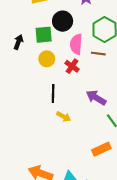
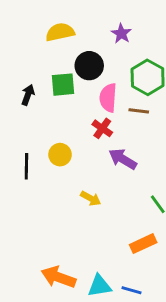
yellow circle: (47, 59) -> (60, 155), moved
black line: (53, 93) -> (26, 166), moved
purple arrow: (96, 98) -> (123, 159), moved

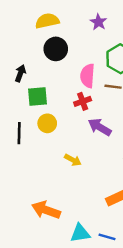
black circle: (89, 66) -> (56, 49), moved
green square: (63, 85) -> (37, 96), moved
red cross: (102, 128) -> (83, 101), turned 35
orange arrow: (59, 277) -> (46, 210), moved

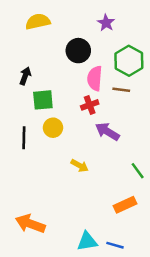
yellow semicircle: (47, 21) -> (38, 22), moved
black circle: (56, 49) -> (78, 51), moved
orange arrow: (46, 210) -> (30, 224), moved

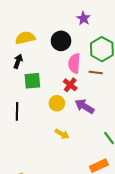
yellow semicircle: (38, 22) -> (25, 38), moved
red cross: (90, 105) -> (70, 85), turned -32
yellow circle: (53, 128) -> (57, 103), moved

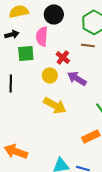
black arrow: (18, 61) -> (12, 34), turned 56
pink semicircle: (74, 63) -> (42, 36), moved
yellow arrow: (62, 134) -> (55, 105), size x1.6

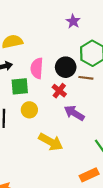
black circle: (54, 14) -> (66, 67), moved
yellow circle: (50, 75) -> (29, 110), moved

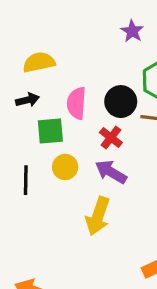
purple arrow: (74, 113) -> (111, 172), moved
yellow arrow: (51, 142) -> (98, 216), turned 80

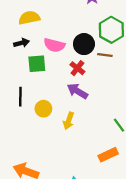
pink semicircle: (77, 103) -> (54, 45), turned -80
yellow circle: (65, 167) -> (43, 109), moved
yellow arrow: (98, 216) -> (69, 121), size x0.7

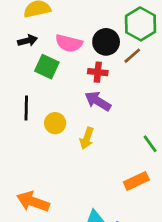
brown line: (105, 55) -> (132, 56), turned -48
green square: (37, 64) -> (47, 67), turned 30
red cross: (77, 68) -> (98, 72), turned -32

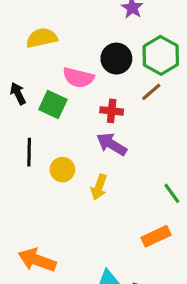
black arrow: (28, 40) -> (18, 93), moved, turned -102
black circle: (106, 42) -> (116, 59), moved

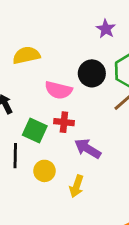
green square: (53, 105) -> (35, 131), moved
red cross: (112, 111) -> (64, 122), moved

